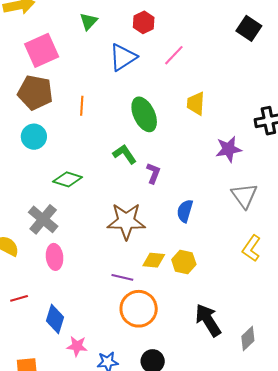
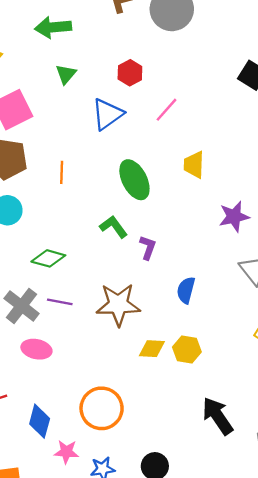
pink ellipse: (55, 257) -> (36, 349), turned -70
purple line: (122, 277) -> (60, 302), moved
orange circle: (139, 309) -> (102, 408), moved

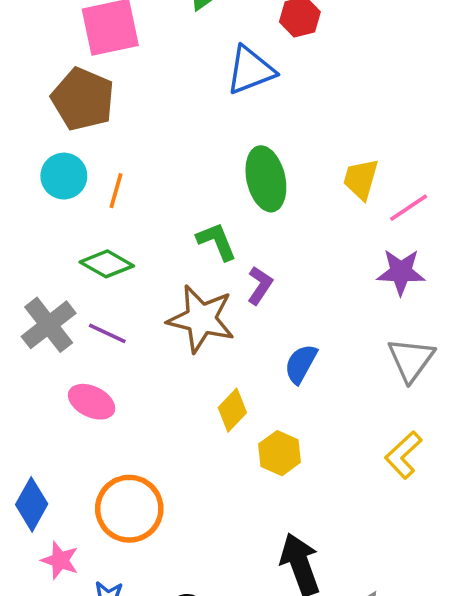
pink line: (167, 110) -> (409, 208), moved
orange line: (62, 172) -> (116, 191), moved
brown star: (118, 305) -> (201, 319), moved
pink ellipse: (36, 349) -> (92, 402), moved
yellow diamond: (152, 349) -> (232, 410), moved, turned -64

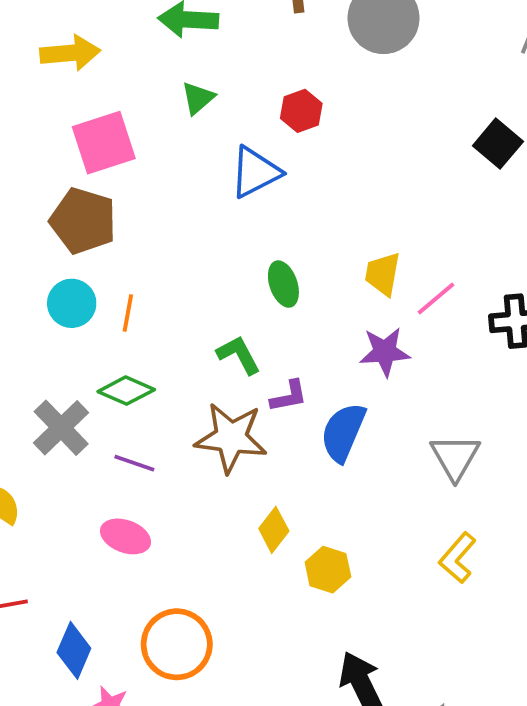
green ellipse: (266, 179) -> (283, 284), size x0.7
purple star: (401, 272) -> (385, 352), moved
purple L-shape: (260, 285) -> (289, 396), turned 51
gray cross: (49, 325) -> (61, 428), moved
blue semicircle: (301, 364) -> (343, 432), moved, size x1.4

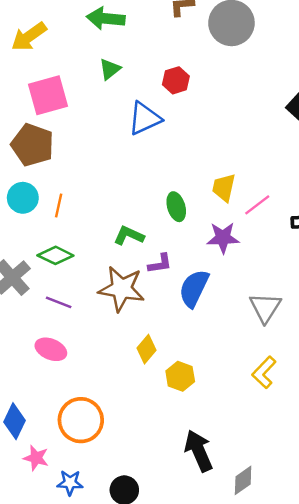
yellow arrow: (70, 53) -> (29, 37), turned 147
green ellipse: (283, 284) -> (176, 207), moved
green L-shape: (239, 355) -> (129, 236), turned -40

